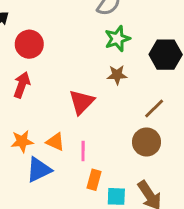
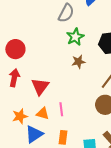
red triangle: (82, 102) -> (40, 86), moved
pink line: (83, 151) -> (61, 109), moved
orange rectangle: (94, 180) -> (63, 137), moved

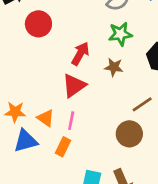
red arrow: (14, 78) -> (80, 54), moved
red triangle: (40, 86) -> (74, 86), moved
orange rectangle: (63, 137) -> (63, 147), moved

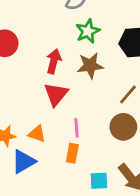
brown star: (114, 67) -> (90, 66), size x1.4
pink line: (71, 121) -> (76, 128), moved
orange rectangle: (63, 147) -> (72, 153), moved

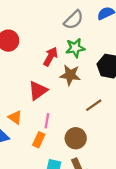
red arrow: (54, 61) -> (51, 57), moved
brown circle: (123, 127) -> (76, 138), moved

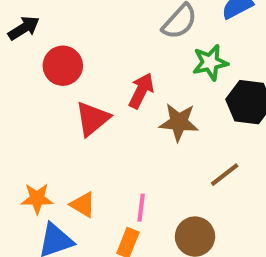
green star: (75, 48) -> (210, 62), moved
red triangle: (38, 91) -> (92, 119), moved

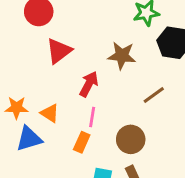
red arrow: (141, 91) -> (89, 84), moved

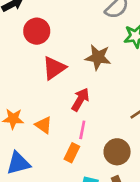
brown star: (122, 56) -> (98, 57), moved
blue triangle: (29, 139) -> (18, 163), moved

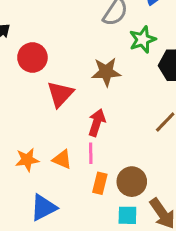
pink line: (82, 130) -> (91, 153), moved
brown circle: (117, 152) -> (132, 182), moved

